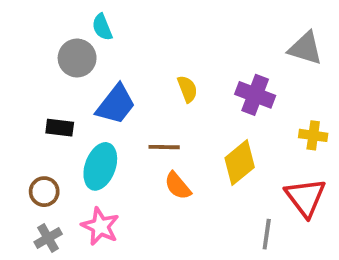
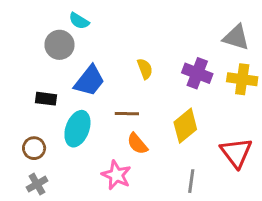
cyan semicircle: (102, 27) -> (79, 21), turned -36
yellow cross: (313, 135) -> (242, 79), moved, size x1.4
pink star: (100, 226) -> (116, 175), moved
gray line: (267, 234) -> (191, 181), moved

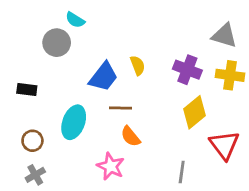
blue trapezoid: (89, 81) -> (104, 77), moved
black rectangle: (46, 99) -> (27, 90), moved
yellow diamond: (185, 126) -> (194, 112), moved

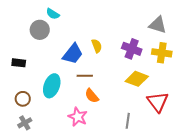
yellow diamond: (194, 112) -> (137, 79), turned 60

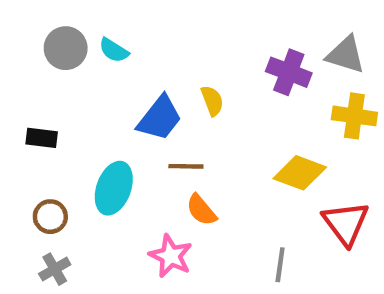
cyan semicircle: (53, 14) -> (114, 50), moved
gray circle: (40, 30) -> (66, 48), moved
purple cross: (132, 49) -> (289, 72), moved

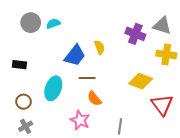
cyan semicircle: (114, 50) -> (53, 24), turned 128
gray line: (280, 265) -> (120, 126), moved

